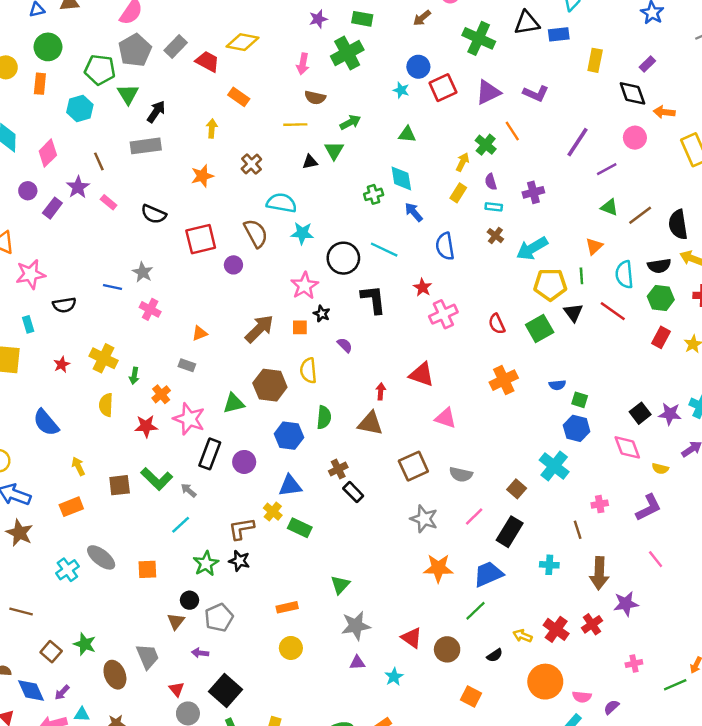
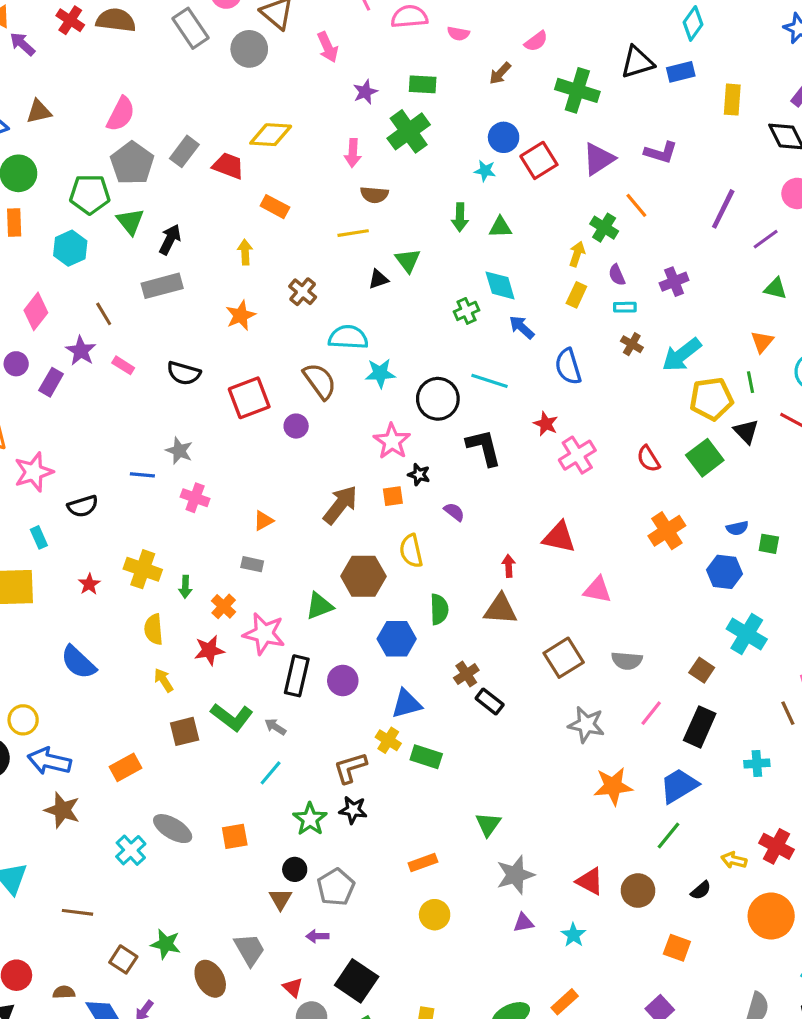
green arrow: (350, 122) -> (460, 217), moved, turned 126
blue hexagon: (577, 428) -> (725, 572), moved
yellow arrow: (78, 466) -> (164, 680), moved

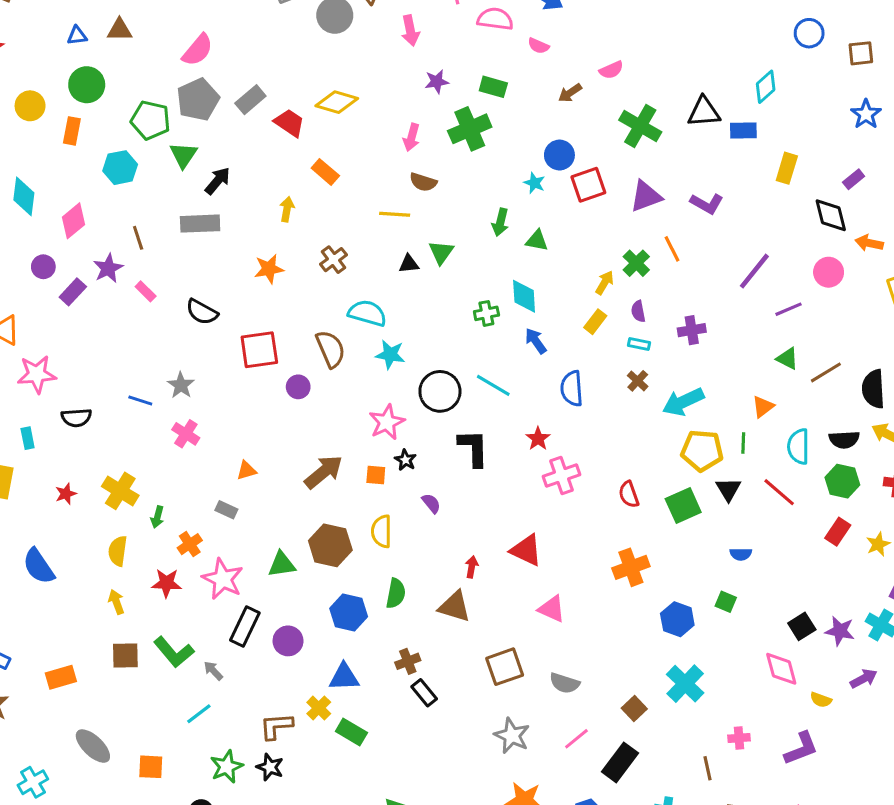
blue semicircle: (737, 528) -> (741, 554), moved
cyan cross: (131, 850) -> (33, 782), moved

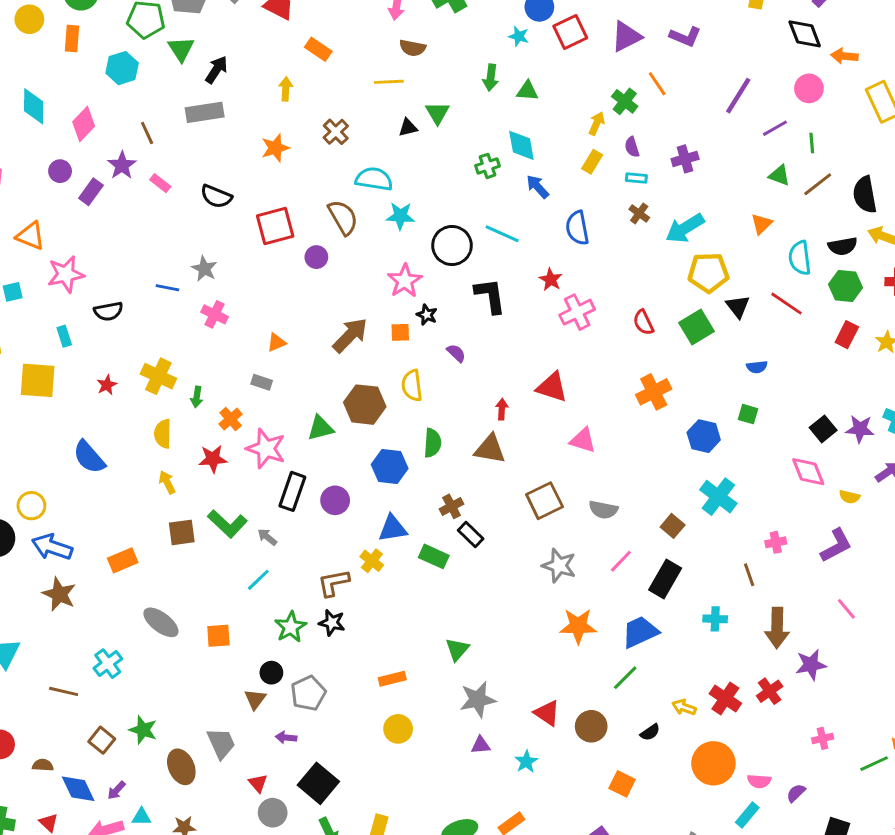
green line: (743, 443) -> (812, 143), moved
green rectangle: (351, 732) -> (434, 556), moved

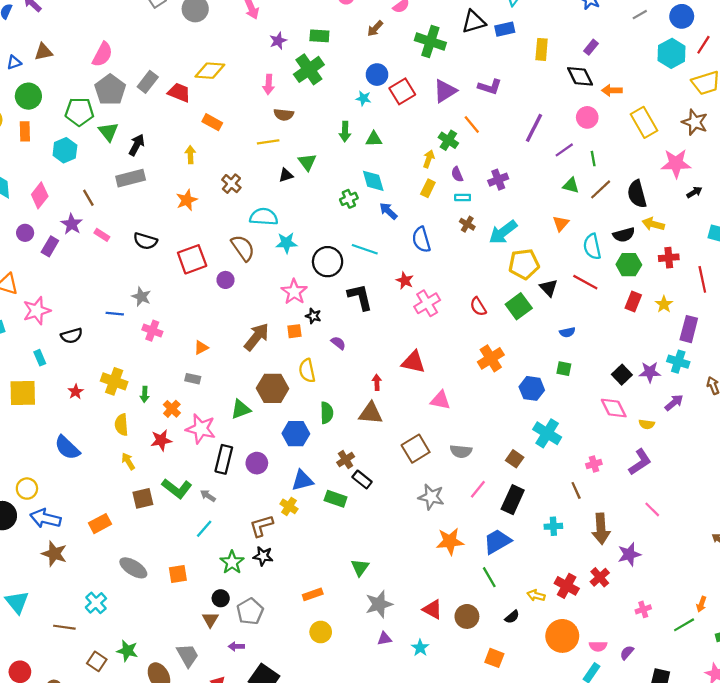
green line: (625, 678) -> (489, 577), turned -70

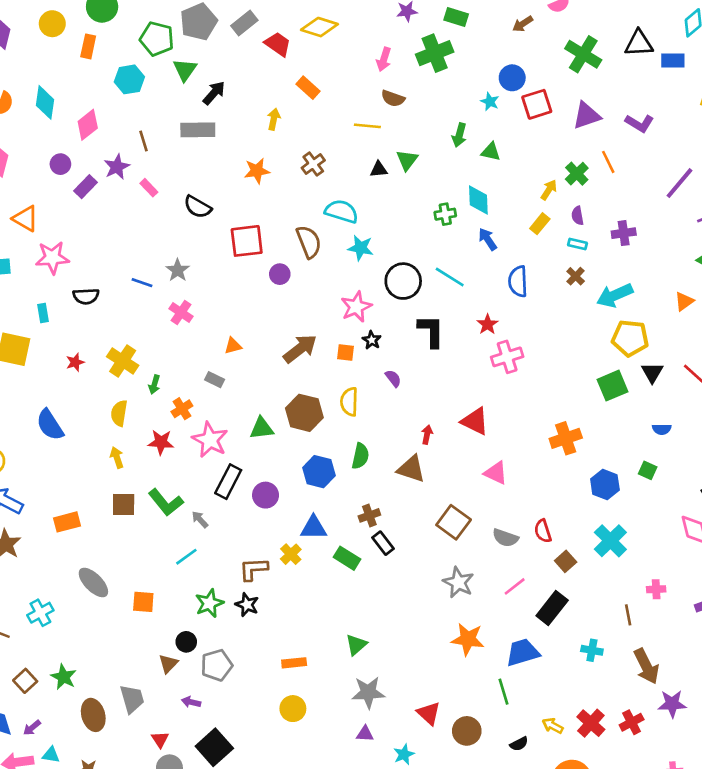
red semicircle: (478, 307) -> (543, 531), moved
brown square: (416, 449) -> (454, 522), turned -36
brown arrow: (601, 529) -> (646, 666), turned -36

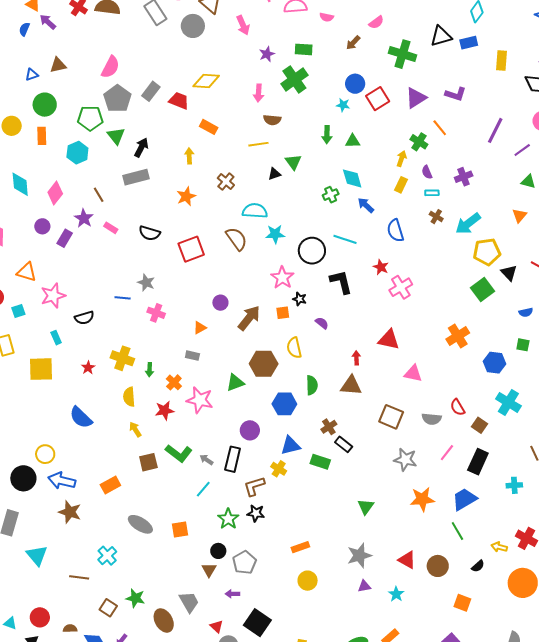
purple circle: (280, 274) -> (220, 303), moved
black rectangle: (228, 482) -> (233, 459), moved
green triangle: (356, 645) -> (366, 507), moved

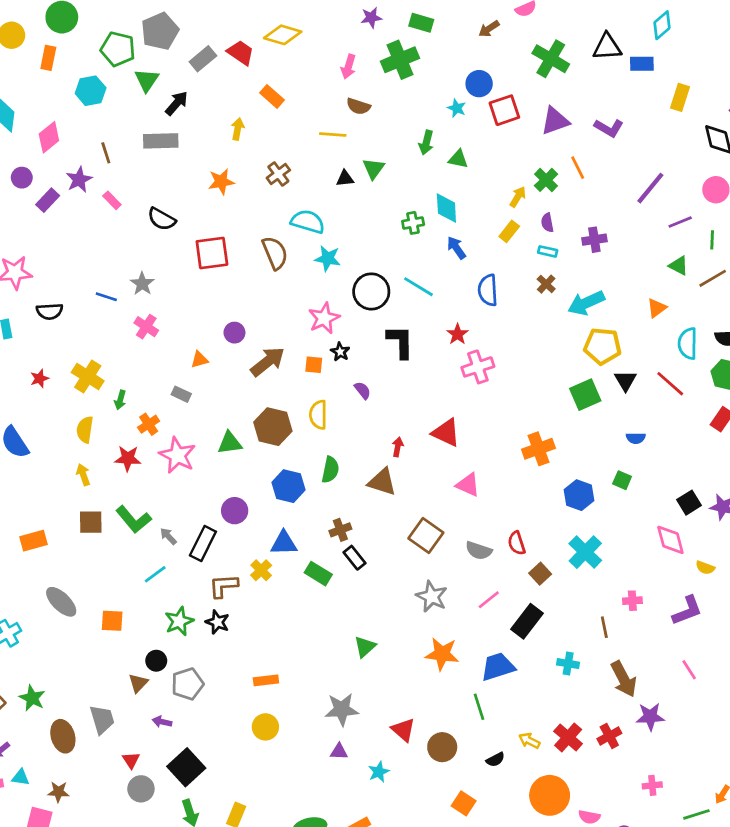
gray rectangle: (151, 91) -> (203, 59), moved

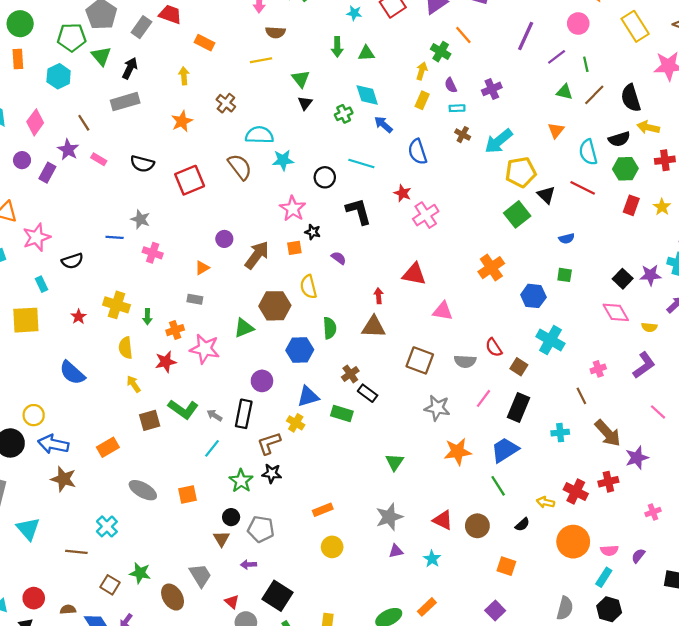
black triangle: (345, 178) -> (305, 103), moved, turned -32
black circle: (371, 291) -> (325, 177), size x0.7
orange cross: (149, 424) -> (175, 330), turned 30
gray pentagon: (187, 684) -> (261, 529), turned -30
red cross: (609, 736) -> (608, 482), turned 30

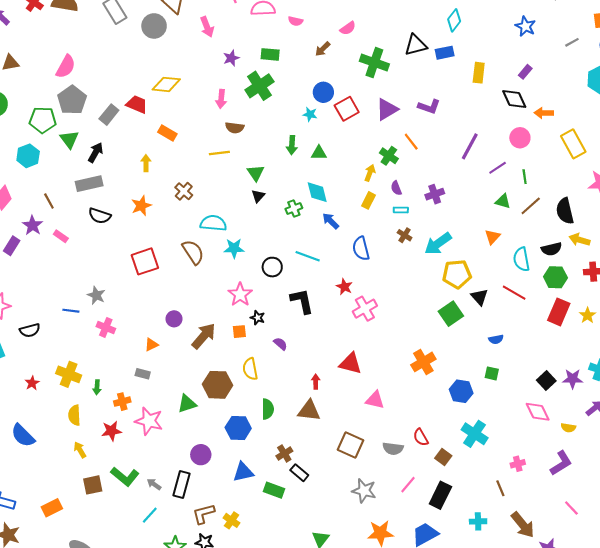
black semicircle: (142, 164) -> (100, 216), moved
red rectangle: (631, 205) -> (559, 312), size x1.4
yellow cross: (296, 423) -> (231, 520), moved

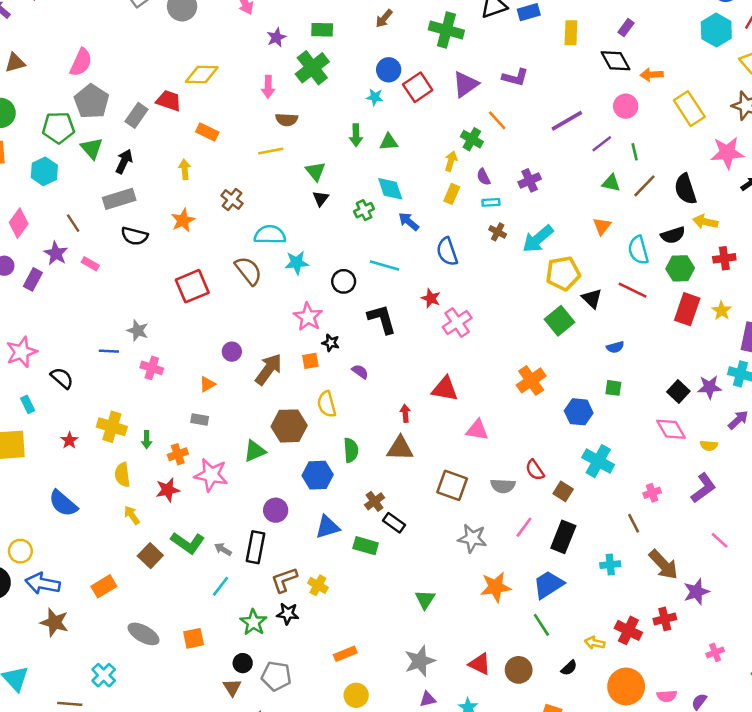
purple line: (470, 146) -> (567, 121), turned 36
black semicircle: (30, 330) -> (62, 378), turned -120
brown square: (93, 485) -> (150, 556), turned -30

